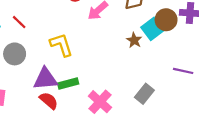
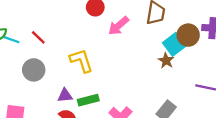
brown star: (134, 40) -> (166, 61), moved
purple triangle: (45, 79) -> (65, 95), size x0.6

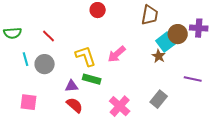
pink arrow: (118, 26) -> (117, 54), moved
cyan line: (12, 40) -> (25, 59), moved, turned 56
green rectangle: (88, 100) -> (92, 79), moved, turned 30

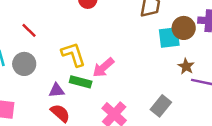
cyan square: (166, 42) -> (169, 38), turned 30
pink arrow: (117, 54) -> (103, 68), moved
brown star: (159, 56) -> (186, 66), moved

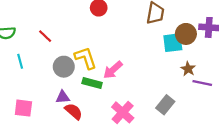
gray circle: (24, 64) -> (64, 67), moved
purple triangle: (57, 90) -> (63, 97), moved

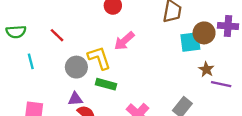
pink arrow: (113, 70) -> (124, 41), moved

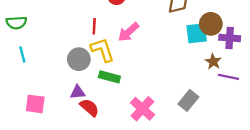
purple cross: (228, 26) -> (230, 38), moved
red line: (57, 35) -> (94, 26), moved, turned 49
cyan line: (31, 61) -> (22, 54), moved

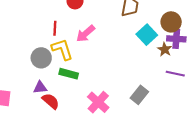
brown circle: (211, 24) -> (171, 22), moved
cyan square: (197, 33) -> (147, 35), turned -36
brown star: (213, 62) -> (165, 49), moved

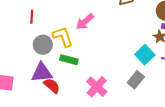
red line: (55, 28) -> (32, 17), moved
cyan square: (147, 35) -> (145, 55), moved
purple triangle: (40, 87) -> (42, 73), size x1.6

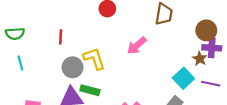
pink arrow: (85, 22) -> (137, 46), moved
green rectangle: (69, 60) -> (90, 90), moved

